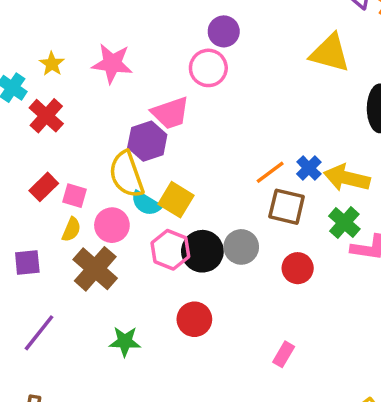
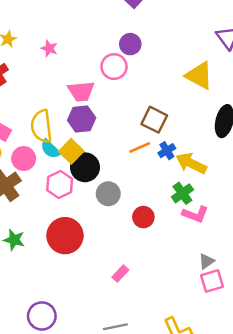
pink star: (112, 64) -> (49, 48), size x0.6
purple hexagon: (147, 141) -> (82, 119), moved
brown square: (287, 207) -> (154, 120), moved
black circle: (202, 251) -> (85, 167), moved
red circle: (194, 319) -> (65, 236), size x1.5

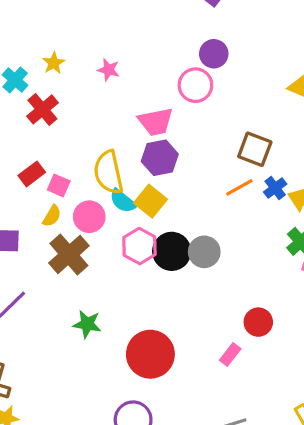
black circle: (85, 167) -> (172, 251), moved
red circle: (143, 217) -> (258, 322), moved
red circle: (65, 236) -> (150, 354), moved

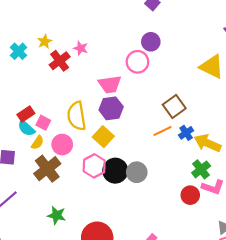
red cross: (42, 109) -> (60, 61), moved
brown square: (255, 149) -> (174, 106), turned 30
cyan semicircle: (123, 201) -> (26, 128), moved
red circle: (258, 322) -> (190, 195), moved

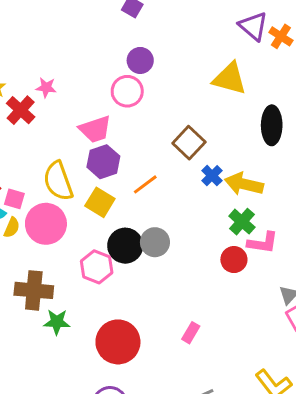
orange line: (162, 131) -> (145, 184), moved
pink circle: (62, 145) -> (46, 224), size x1.4
pink hexagon: (94, 166) -> (97, 267), moved
brown cross: (47, 169) -> (34, 290), moved, turned -36

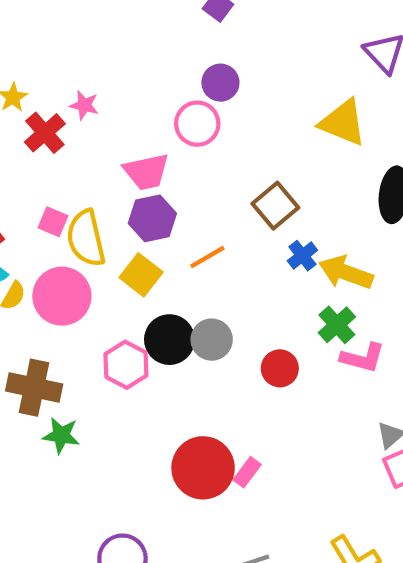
pink square: (14, 199) -> (53, 222), moved
red circle: (234, 260) -> (280, 368), moved
red circle: (118, 342) -> (203, 468), moved

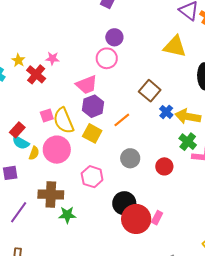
pink square: (53, 222) -> (47, 115), turned -32
black circle: (169, 340) -> (124, 203), moved

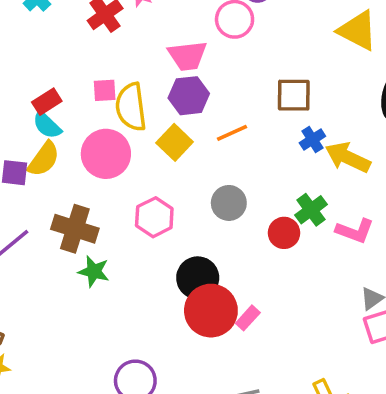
brown square: (150, 91) -> (294, 95), turned 35
green cross: (188, 142) -> (311, 210), moved
yellow semicircle: (34, 153) -> (44, 159), moved, size x1.5

